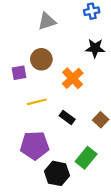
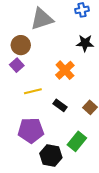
gray triangle: (47, 21) -> (42, 19), size x1.4
brown circle: (41, 59) -> (21, 45), moved
purple square: (19, 73) -> (17, 65), turned -32

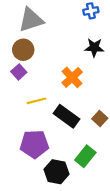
gray triangle: (42, 19) -> (31, 20), moved
black rectangle: (60, 105) -> (66, 116), size x1.6

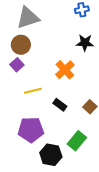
black rectangle: (66, 116) -> (60, 105), size x0.6

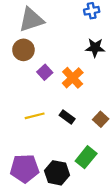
purple square: (17, 65) -> (45, 72), moved
yellow line: (33, 91) -> (35, 116), moved
purple pentagon: (31, 130) -> (25, 168), moved

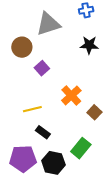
gray triangle: (31, 20) -> (48, 24), moved
orange cross: (73, 78) -> (71, 95), moved
black rectangle: (67, 117) -> (43, 132), moved

